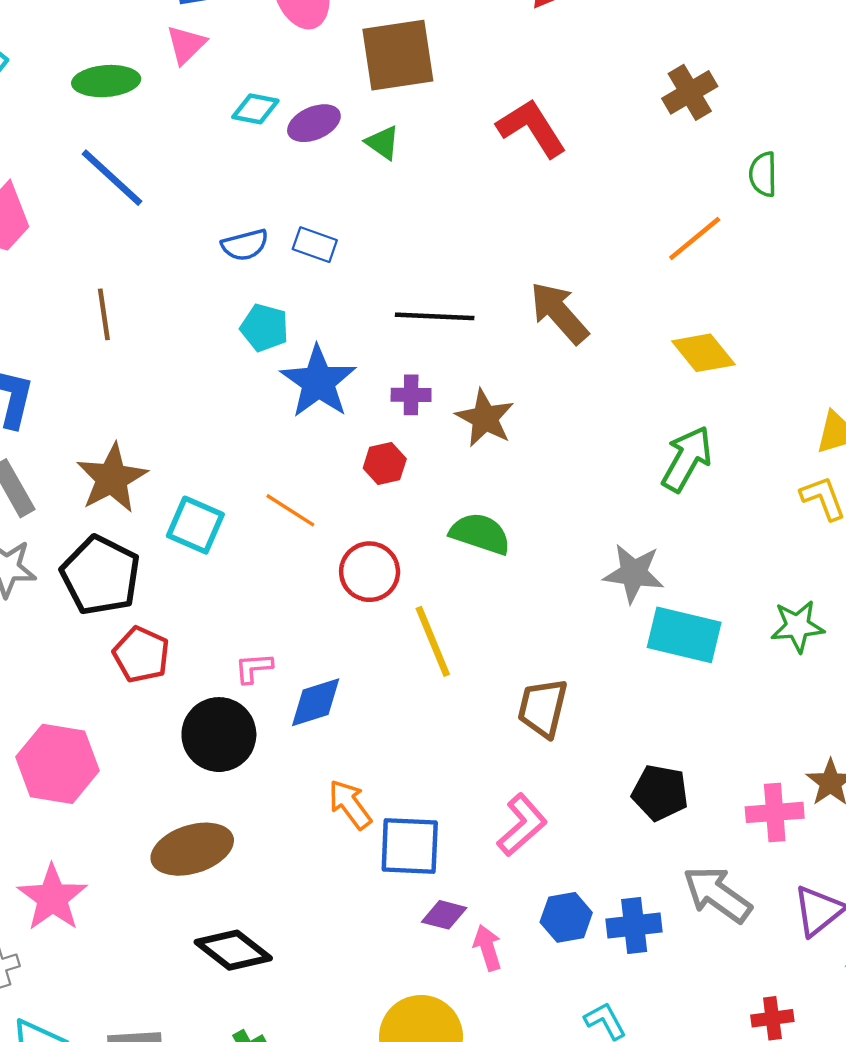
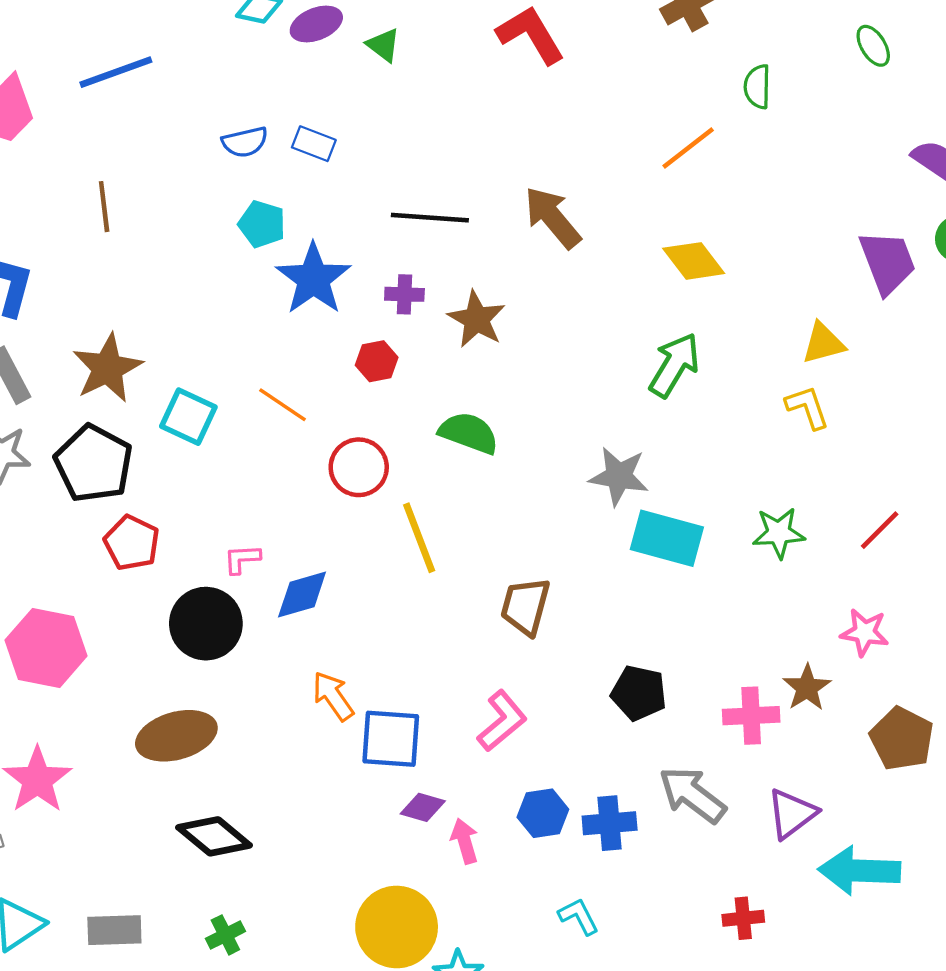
blue line: (112, 178) -> (116, 72), turned -64

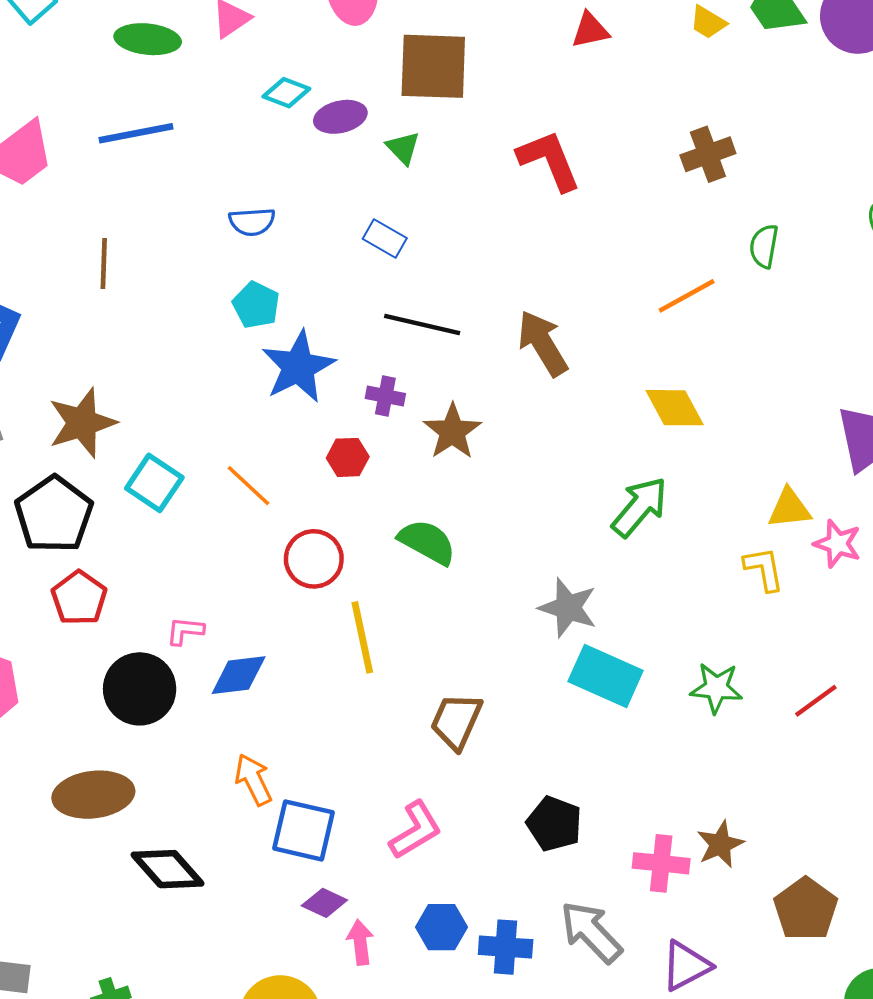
blue rectangle: (314, 144) -> (385, 238), moved
pink star: (865, 632) -> (838, 544), moved
black diamond: (214, 836) -> (167, 869), moved

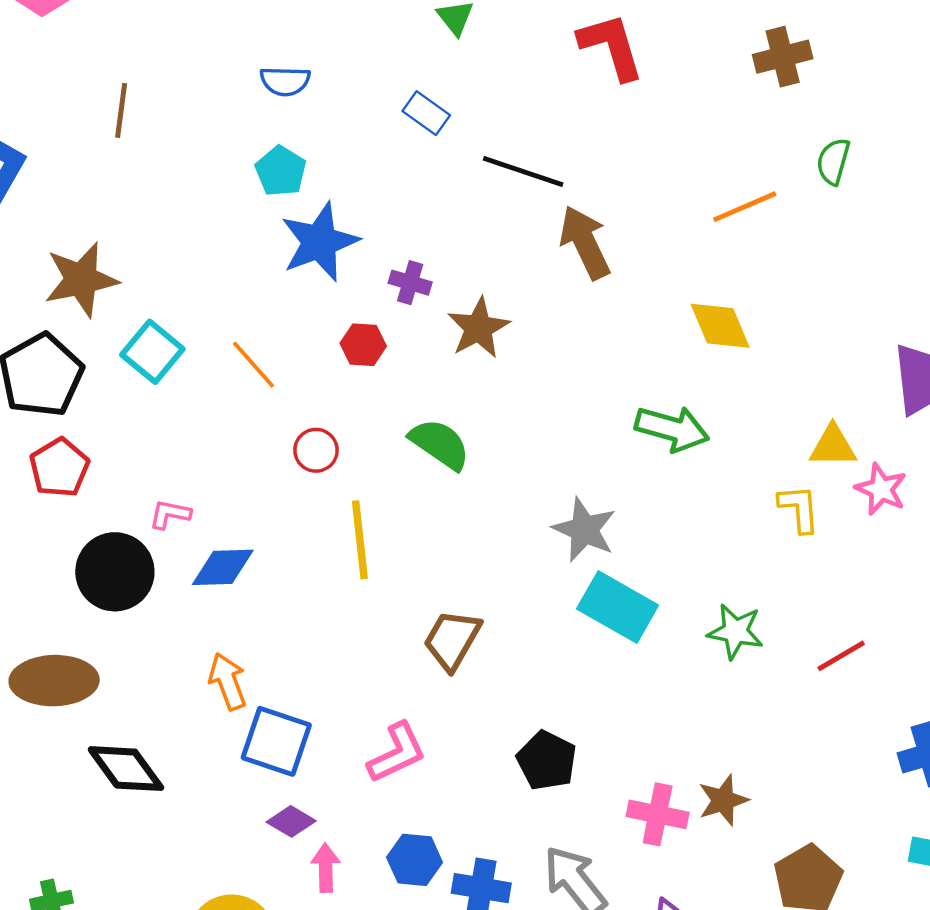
black line: (422, 325) -> (523, 171), moved
green arrow: (640, 507) -> (672, 429), turned 60
red circle: (314, 559) -> (316, 450), size x0.7

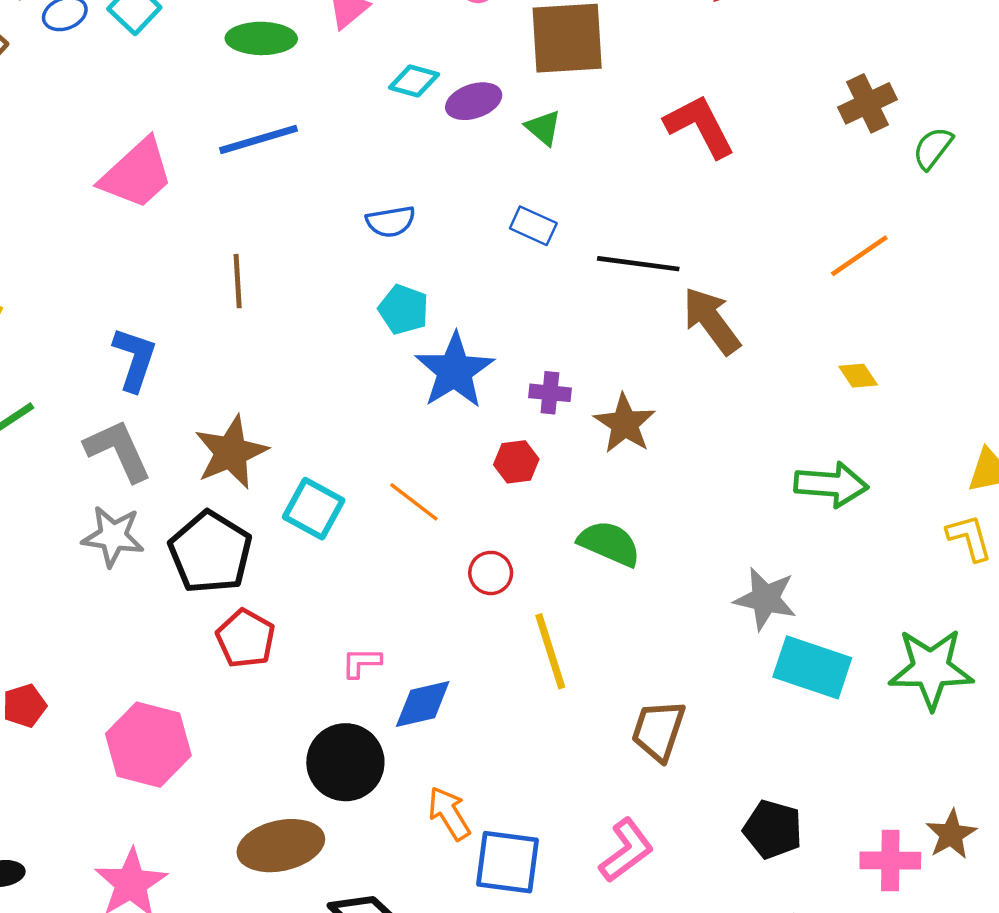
green semicircle: (833, 161) -> (933, 148), moved, turned 33
yellow diamond: (720, 326) -> (858, 376), size x0.6
black circle: (115, 572) -> (345, 762), moved
green star: (735, 632) -> (931, 669), size x1.5

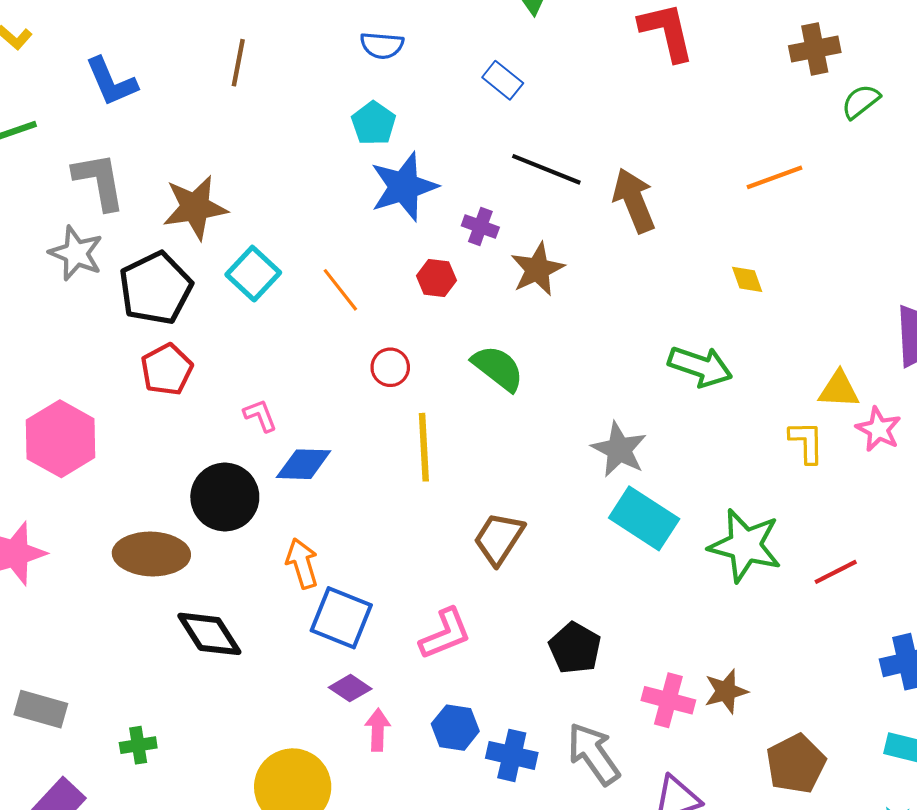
black line: (638, 264) -> (546, 169), moved
blue L-shape: (135, 359) -> (111, 82), moved, turned 124
pink L-shape: (361, 663) -> (260, 415), turned 54

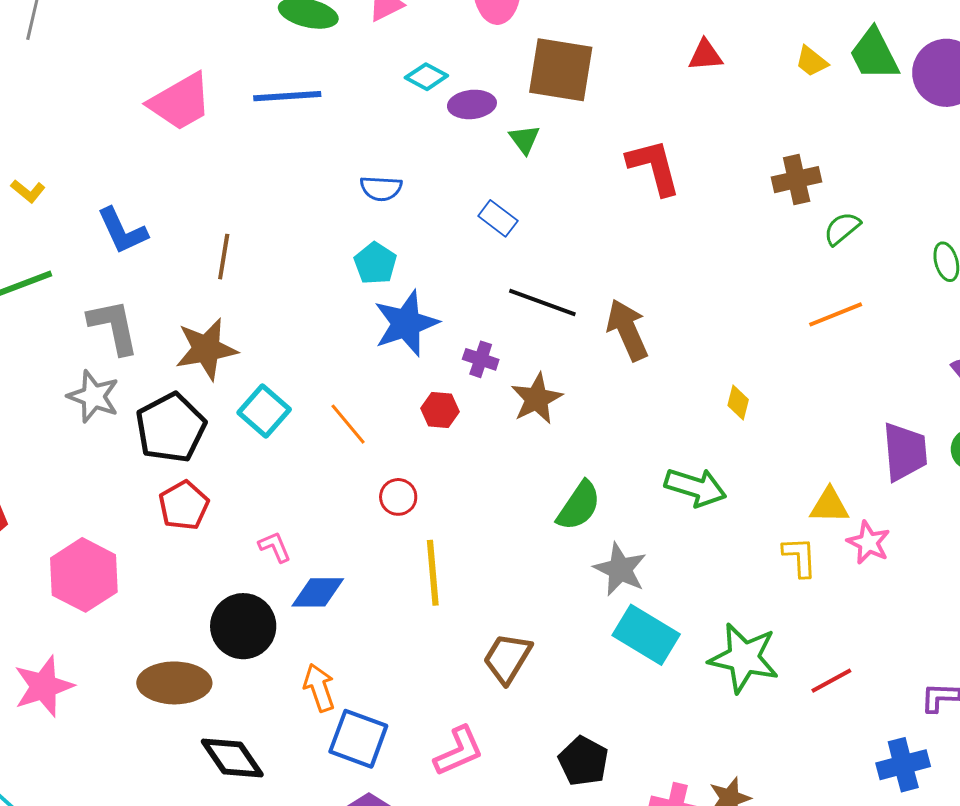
brown line: (238, 63) -> (224, 257), moved
orange line: (774, 177) -> (836, 314), moved
yellow diamond: (747, 279) -> (738, 402), turned 36
green semicircle: (498, 368) -> (579, 506), moved, turned 88

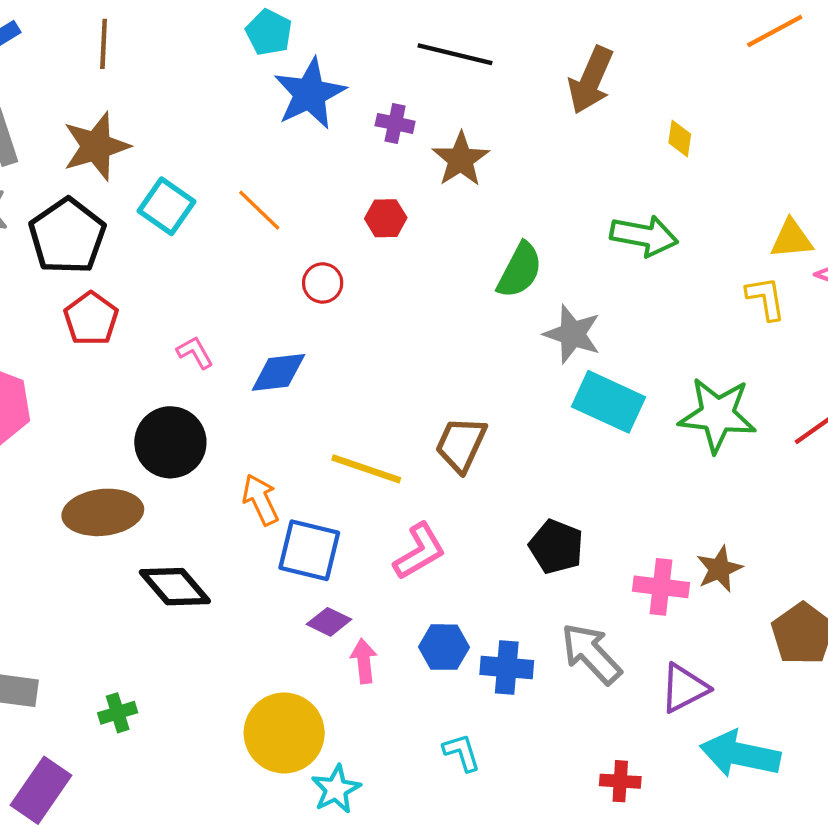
brown arrow: (627, 330) -> (591, 80), moved, turned -126
red hexagon: (440, 410) -> (386, 218), moved
yellow line: (433, 573) -> (366, 469), moved, turned -60
blue diamond: (318, 592) -> (278, 372), moved

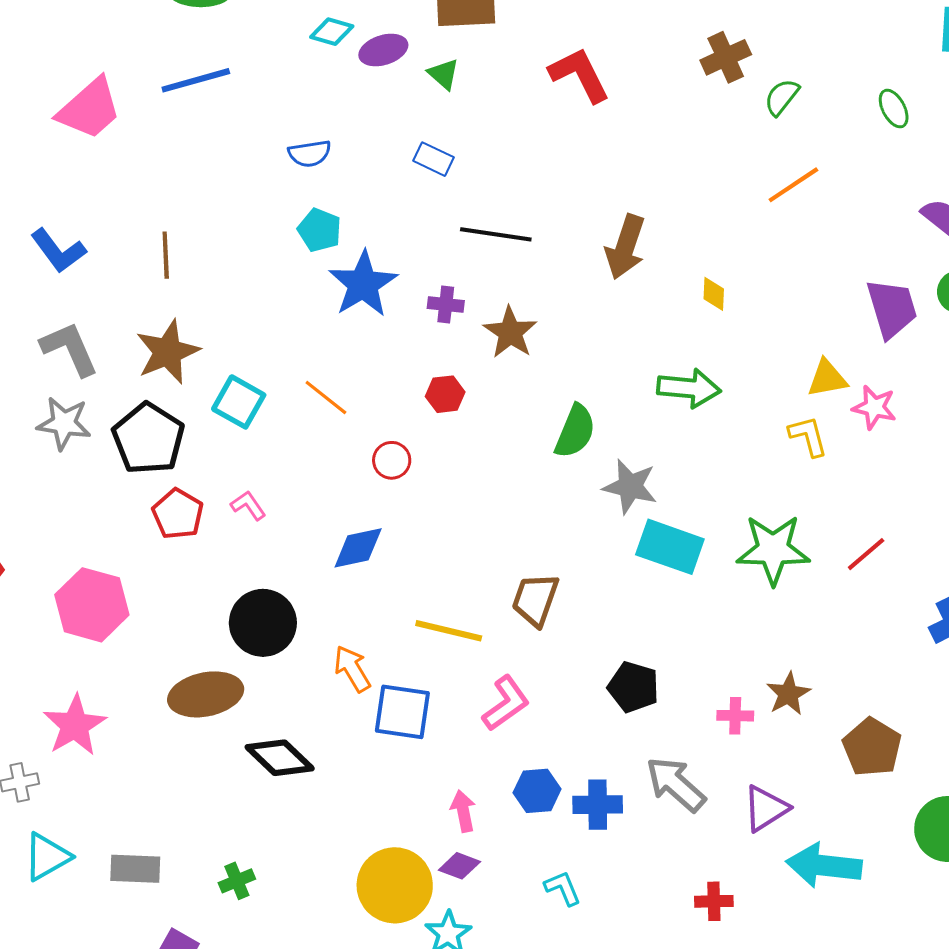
pink L-shape: (195, 352) -> (248, 505), moved
pink cross: (661, 587) -> (735, 716), size x0.7
purple diamond: (329, 622) -> (459, 866), moved

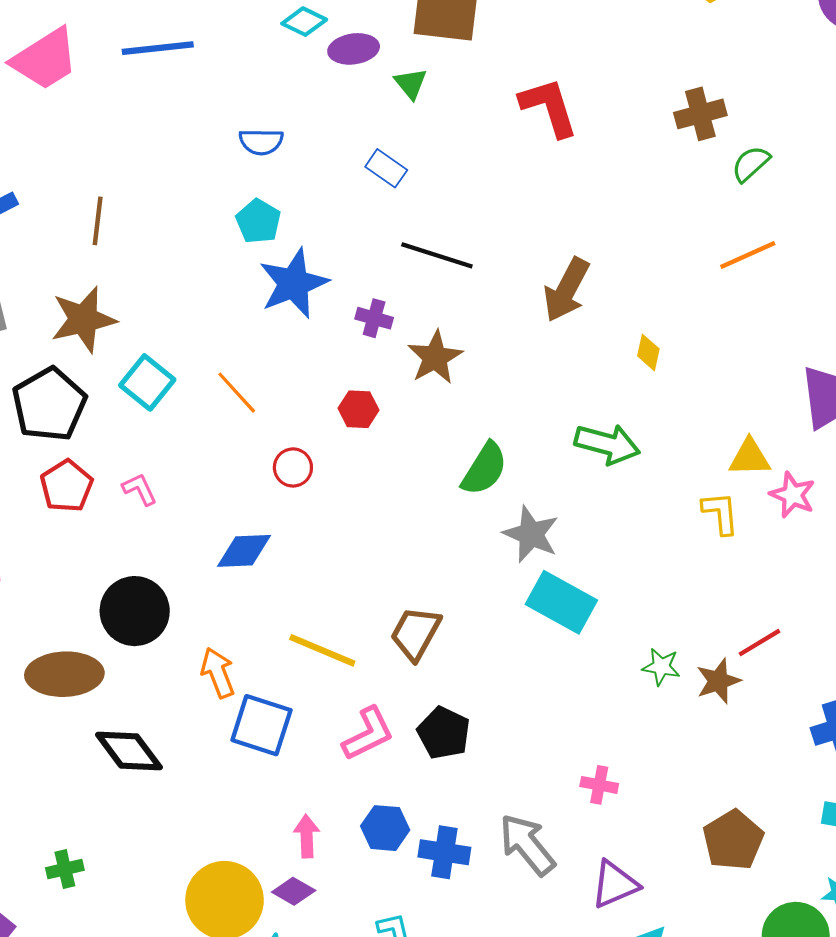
green star: (773, 550) -> (661, 667), moved, size x0.5
black pentagon: (633, 687) -> (444, 733), moved
brown star: (788, 694) -> (718, 681), moved

